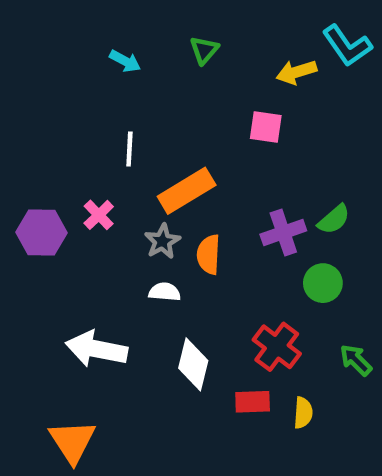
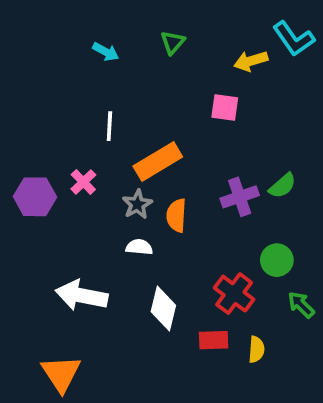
green circle: (323, 283) -> (277, 260), moved

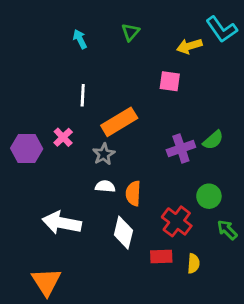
cyan arrow: (106, 52) -> (80, 39), turned -144
orange semicircle: (176, 215) -> (133, 193), moved

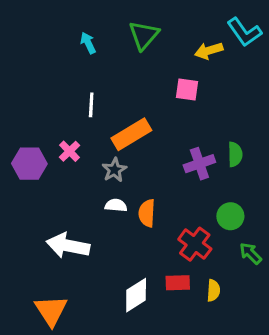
green triangle: (130, 32) -> (144, 35), size x1.5
green semicircle: (213, 140) -> (235, 154), turned -50
white diamond: (123, 233) -> (136, 295), moved, turned 44

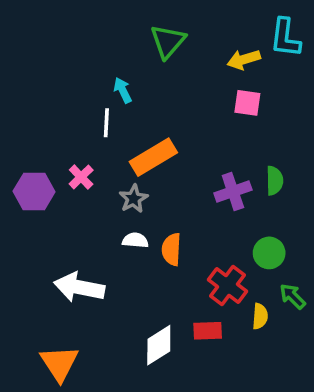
cyan L-shape: (244, 32) -> (285, 38), turned 42
cyan arrow: (88, 43) -> (123, 90), moved
pink square: (187, 89) -> (247, 103), moved
yellow semicircle: (213, 290) -> (260, 316), moved

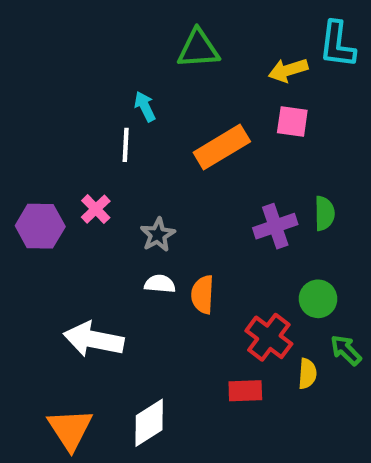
green triangle: (168, 41) -> (198, 49), turned 45
orange rectangle: (153, 157) -> (222, 147), moved
white diamond: (159, 345) -> (149, 423), moved

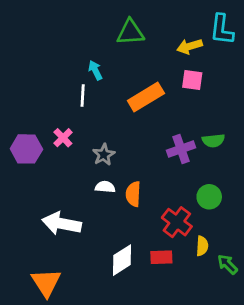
green semicircle: (324, 213) -> (213, 141), turned 85
green arrow: (346, 350) -> (227, 264), moved
white diamond: (149, 423) -> (122, 260), moved

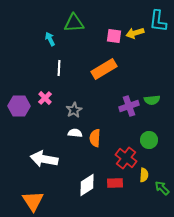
green triangle: (130, 32) -> (74, 23), moved
cyan arrow: (95, 70) -> (50, 39), moved
pink square: (192, 80) -> (114, 36), moved

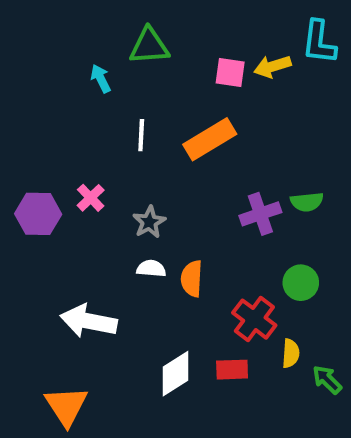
white line: (59, 68) -> (141, 135), moved

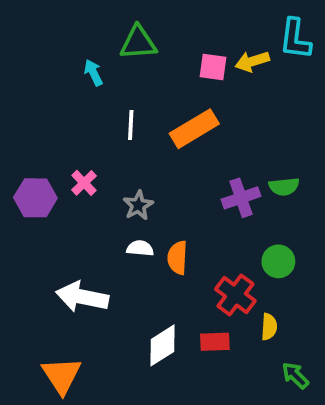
green arrow: (327, 380) -> (295, 375), moved

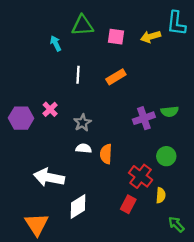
pink square: (213, 67) -> (116, 37), moved
orange rectangle: (194, 129) -> (116, 77), size x0.7
red rectangle: (215, 342) -> (128, 204), turned -60
white diamond: (162, 345) -> (78, 206), moved

